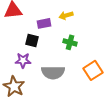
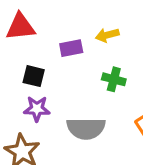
black square: (32, 40) -> (34, 76), moved

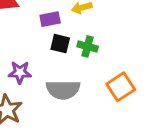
black square: (34, 76) -> (60, 44), moved

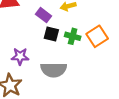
purple rectangle: (50, 19) -> (44, 15), turned 48
orange square: (121, 87) -> (97, 36), moved

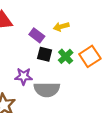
green cross: (73, 36) -> (66, 56), turned 32
purple star: (20, 56) -> (24, 76), moved

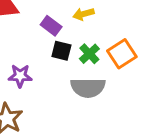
purple star: (24, 76) -> (20, 76), moved
gray semicircle: (47, 90) -> (88, 88), moved

